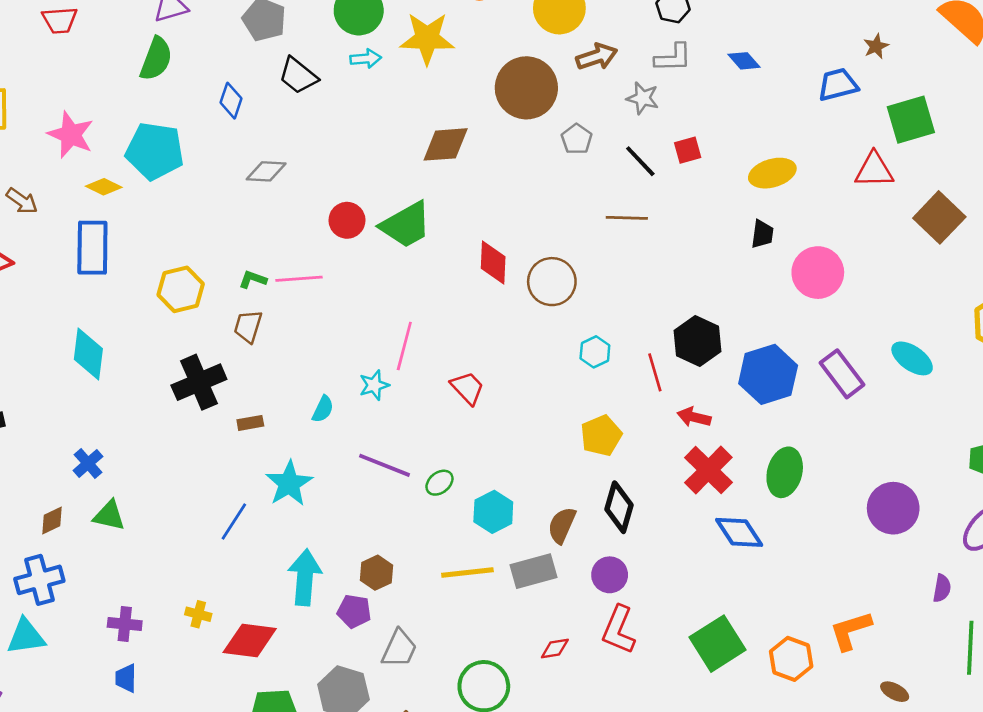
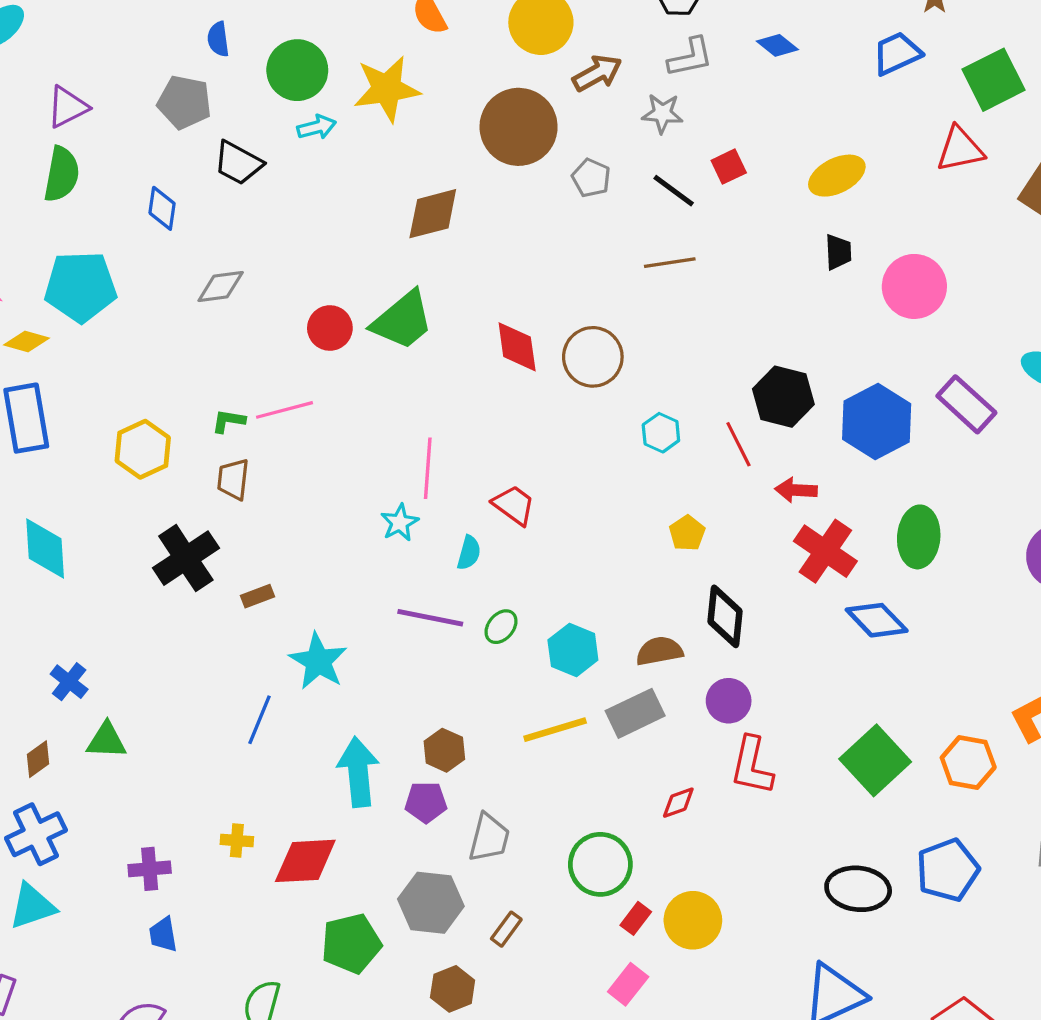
cyan semicircle: (323, 409) -> (469, 553), moved
yellow pentagon: (601, 436) -> (687, 533), size x0.7
brown semicircle: (562, 525) -> (659, 651), turned 66

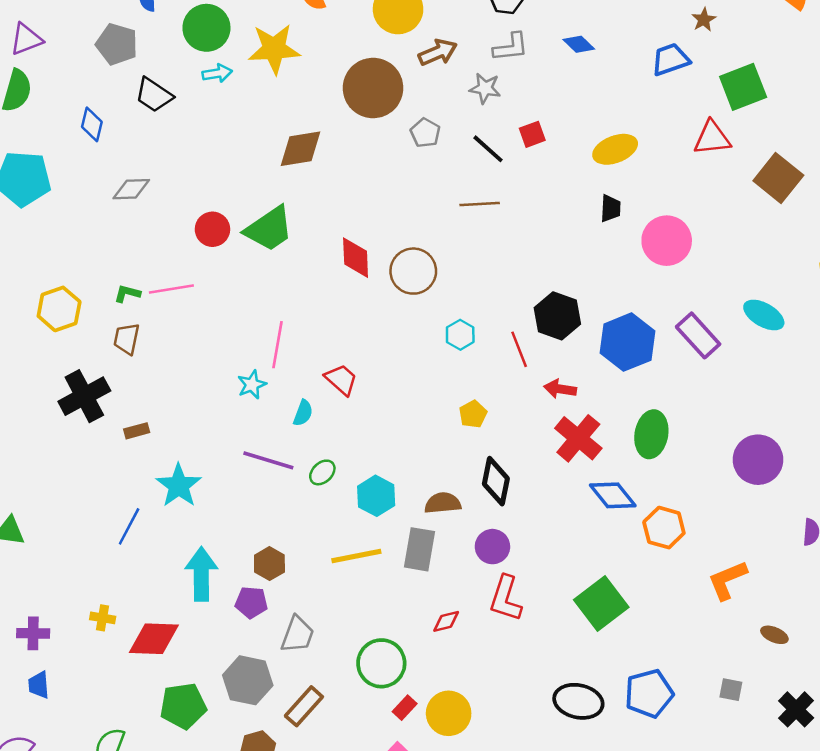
gray rectangle: (635, 713) -> (419, 549), turned -60
orange hexagon: (968, 762) -> (664, 528), moved
brown rectangle: (506, 929) -> (304, 706), size x1.5

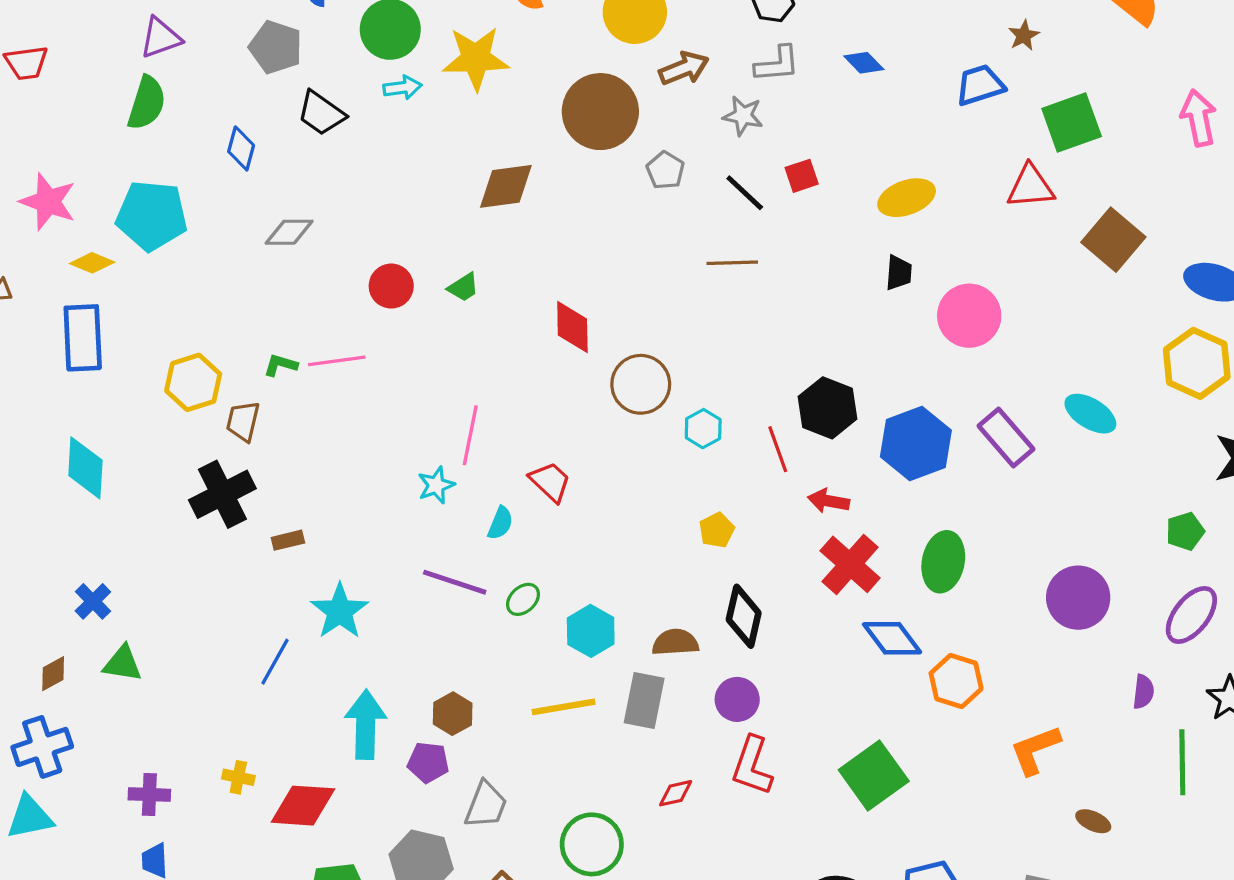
green trapezoid: (269, 229) -> (463, 287), size x0.5
brown circle: (413, 271) -> (641, 384), moved
brown trapezoid: (127, 339) -> (243, 421), moved

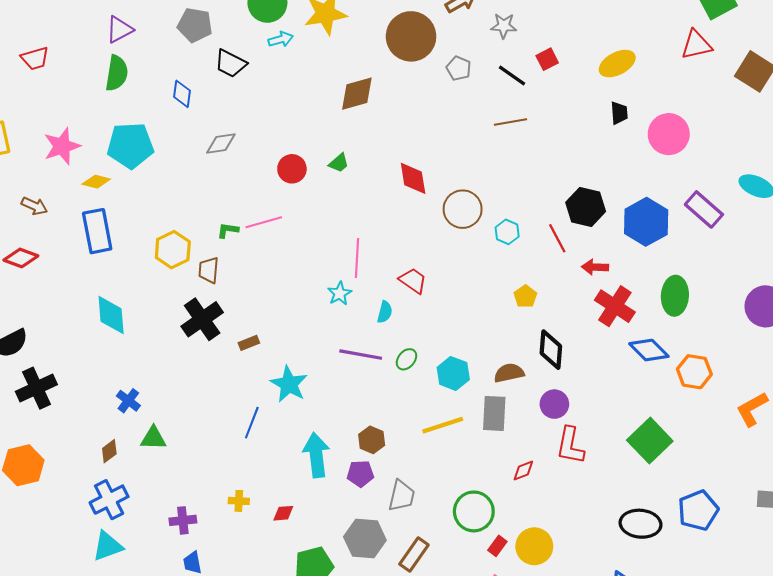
pink star: (48, 202) -> (62, 146), turned -30
red diamond: (303, 806) -> (283, 513), size x0.5

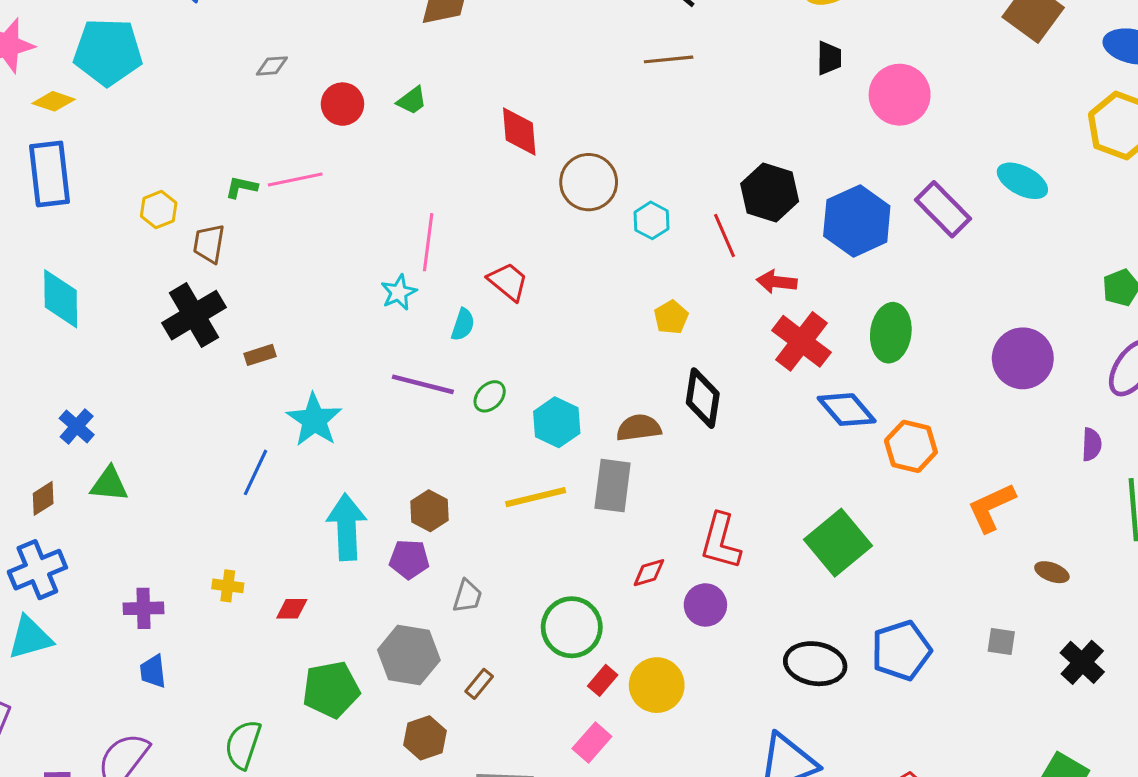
gray diamond: (221, 144) -> (272, 66), moved, size x0.7
yellow hexagon: (173, 250) -> (159, 210), size x0.7
purple circle: (554, 404) -> (705, 605), moved
gray trapezoid: (402, 496) -> (467, 596), size x0.7
brown rectangle: (414, 555) -> (479, 684), size x0.6

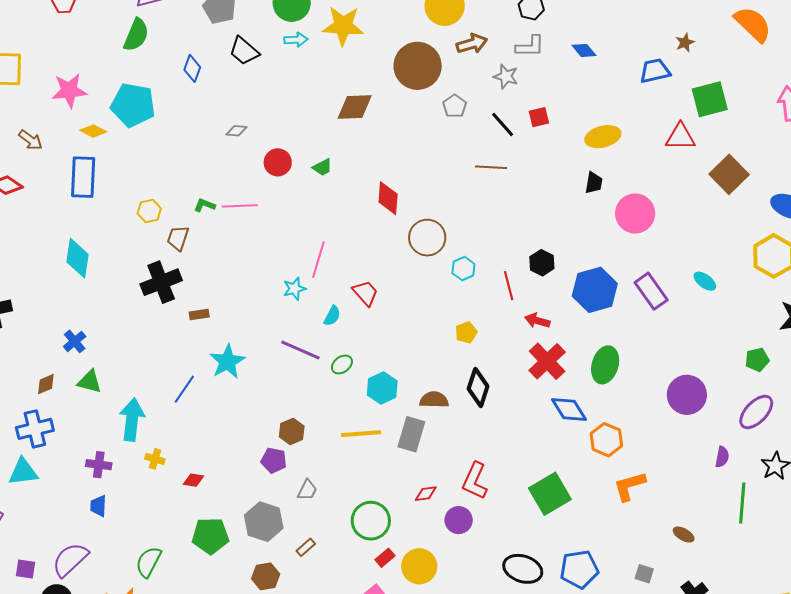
cyan ellipse: (1022, 181) -> (705, 281), size x0.7
black hexagon: (770, 192) -> (542, 263), size x0.7
orange L-shape: (991, 507) -> (629, 486), moved
cyan arrow: (347, 527) -> (132, 420), moved

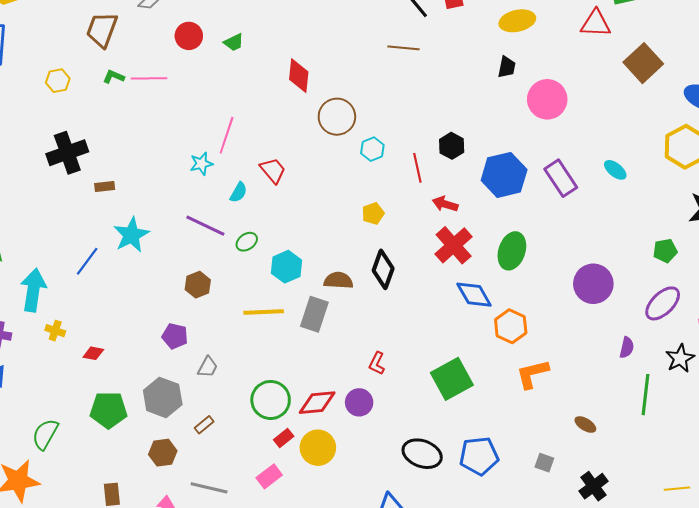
brown trapezoid: (178, 238) -> (102, 30), moved, size x1.4
brown hexagon: (292, 432) -> (198, 285), moved
red L-shape: (475, 481) -> (377, 363), size x0.6
red diamond: (426, 494) -> (317, 403), moved, size x1.6

